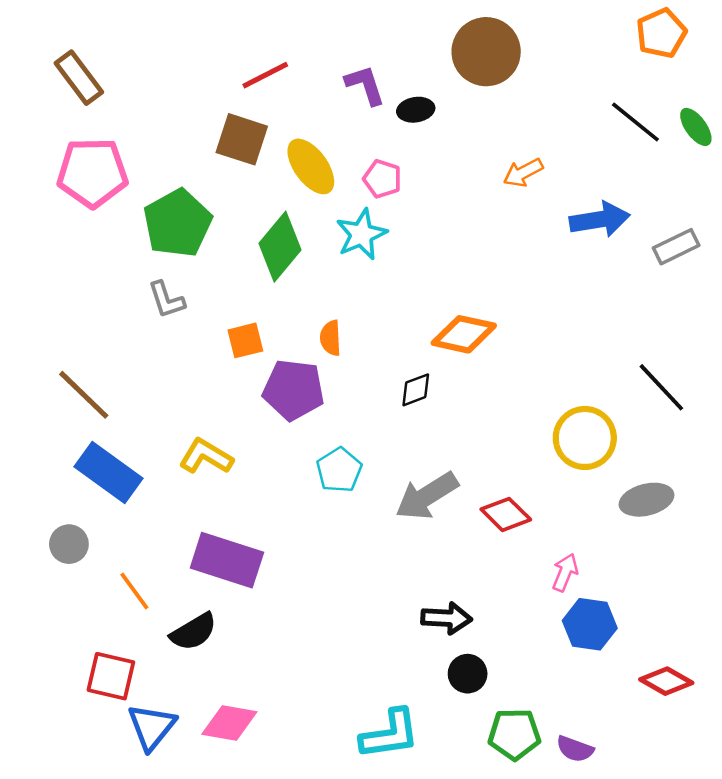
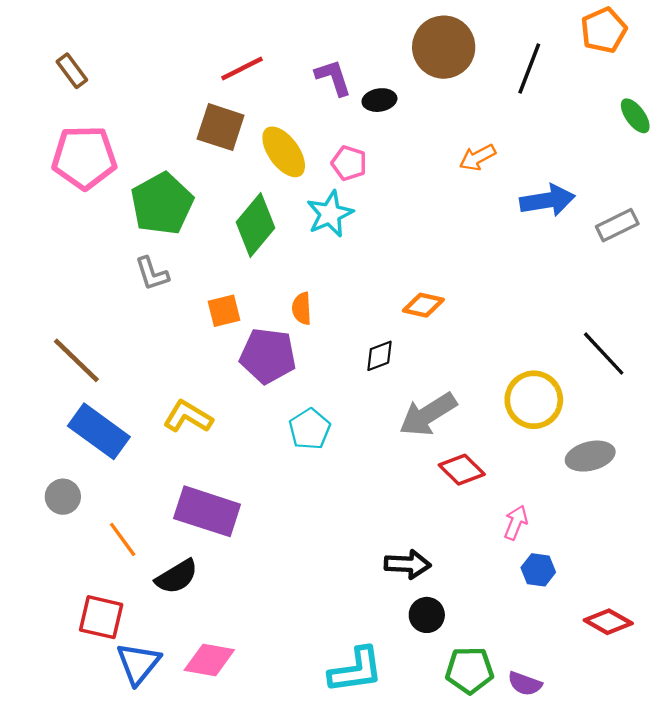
brown rectangle: (79, 78) -> (72, 71), size x0.7
black line: (635, 122) -> (529, 68), moved, turned 72
orange diamond: (464, 334) -> (423, 305), size x0.7
gray arrow: (427, 496) -> (428, 414), moved
blue hexagon: (590, 624) -> (538, 570), size x0.7

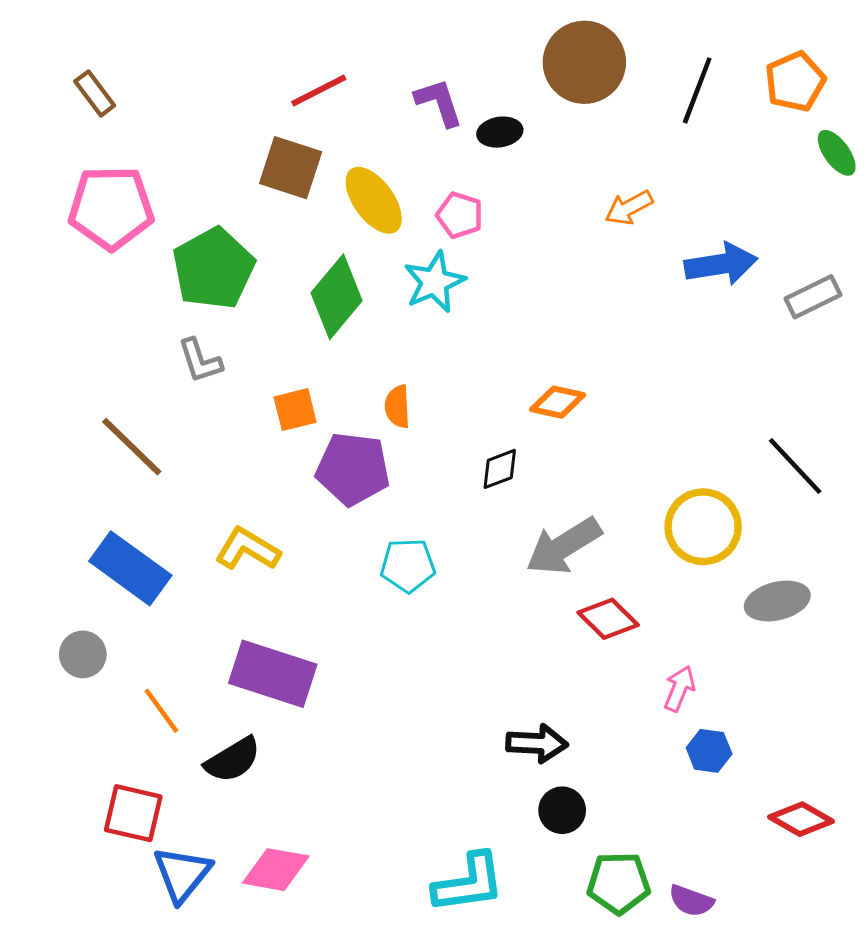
orange pentagon: (604, 30) -> (795, 82), moved
brown line: (76, 360) -> (132, 447), moved
cyan pentagon: (310, 429) -> (408, 565), turned 30

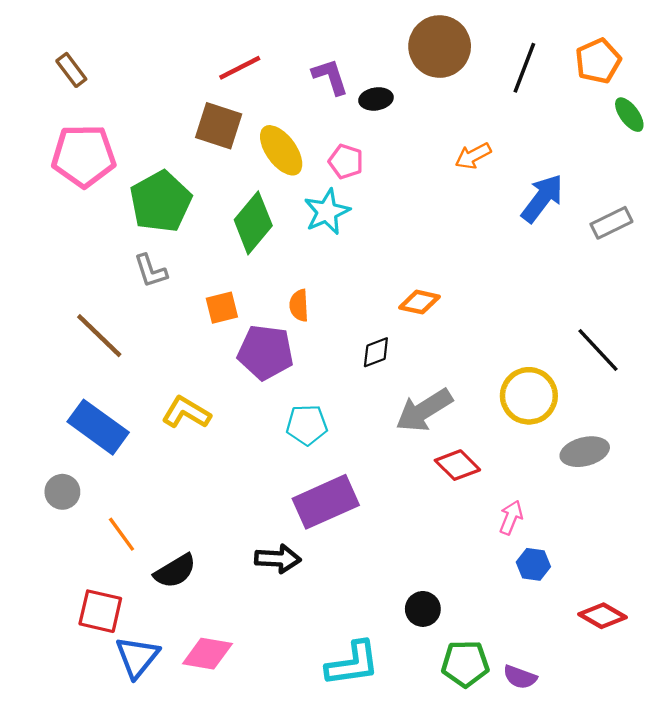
blue arrow: (721, 264) -> (542, 198), turned -44
purple rectangle: (273, 674) -> (326, 502), moved, turned -42
black arrow: (537, 743) -> (278, 559), moved

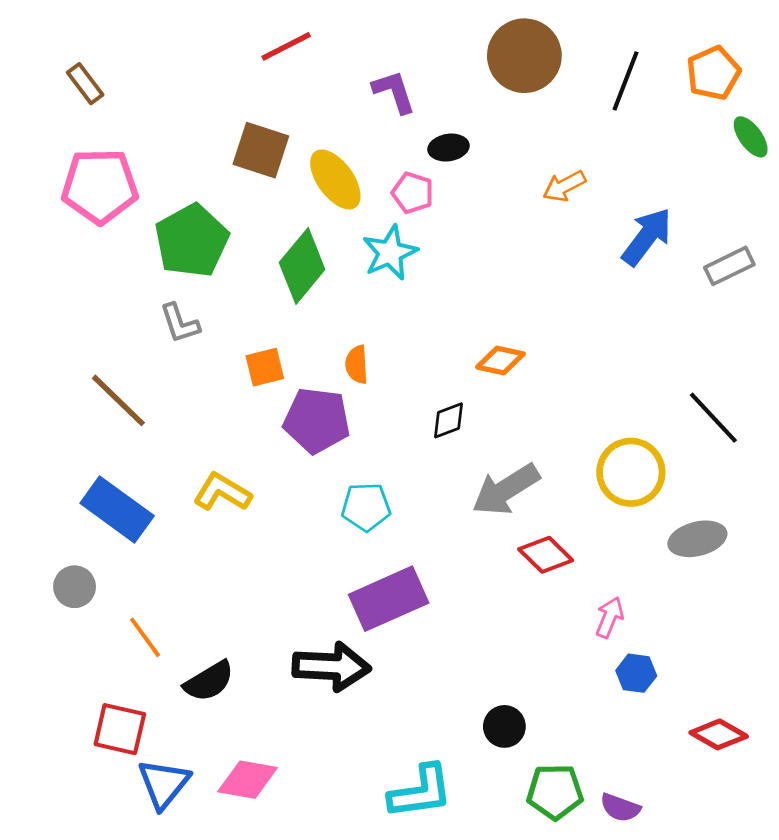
red line: (240, 68) -> (286, 46), moved
black ellipse: (376, 99) -> (449, 148), moved
black arrow: (278, 559) -> (331, 667), size x1.4

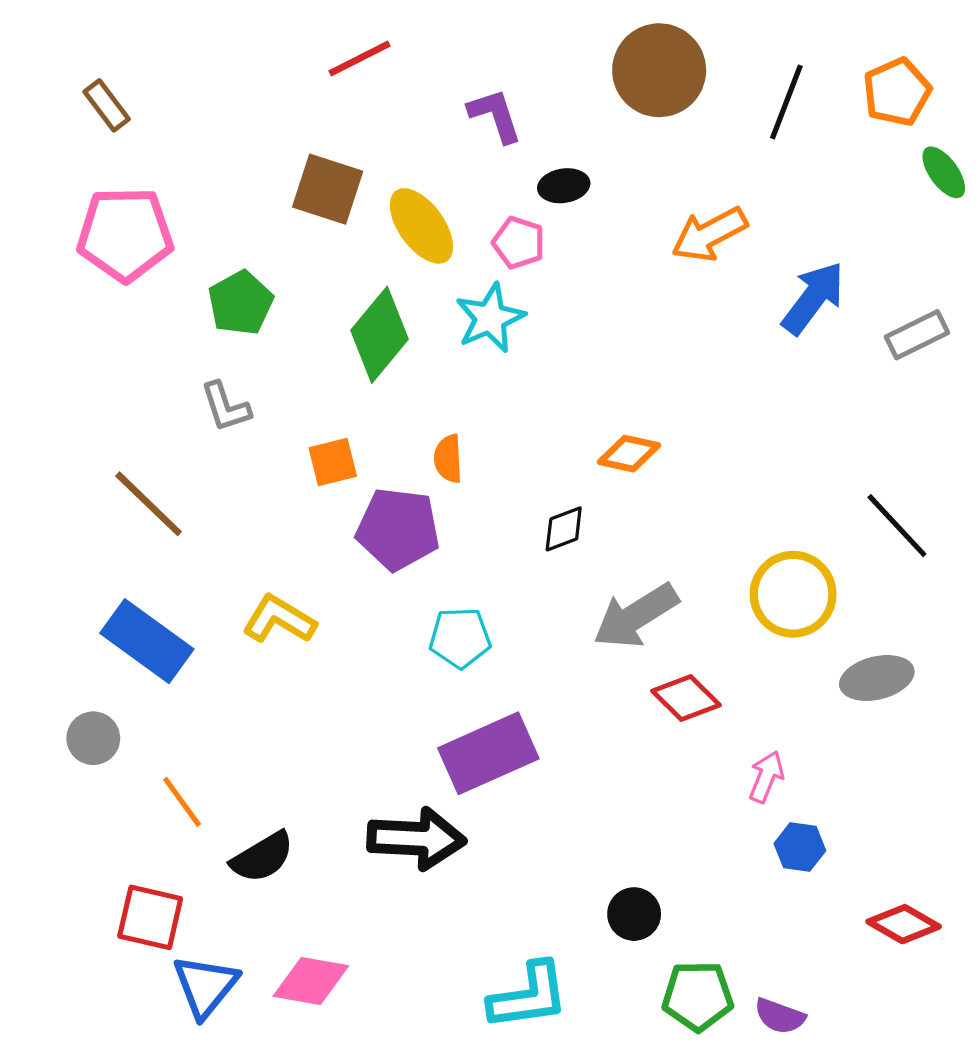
orange arrow: (564, 186) -> (709, 234), size x1.4
green pentagon: (192, 241) -> (241, 303), size x0.7

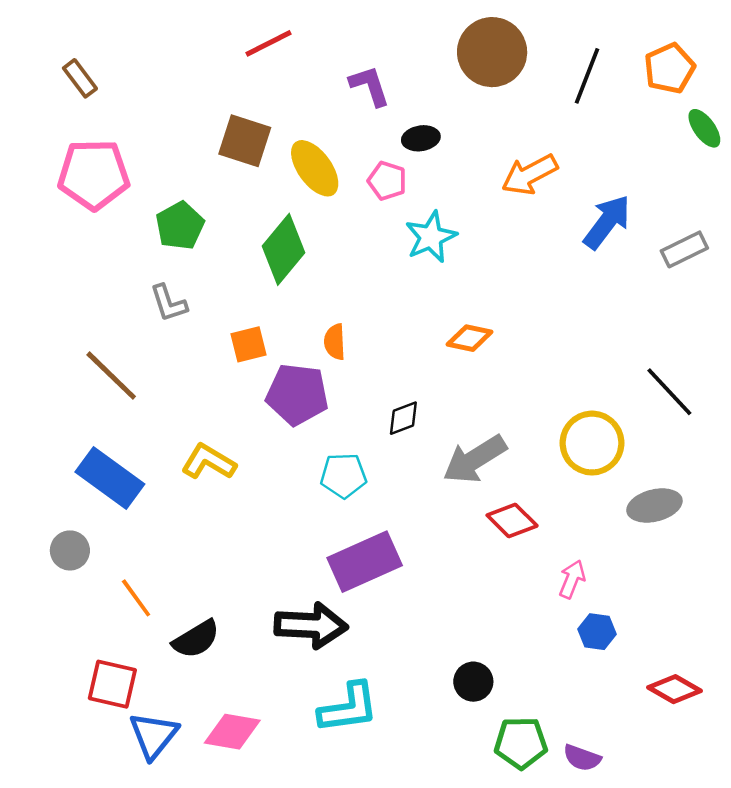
cyan star: (490, 318) -> (431, 237), moved
black diamond: (564, 529) -> (403, 418), moved
cyan L-shape: (529, 996) -> (348, 708), moved

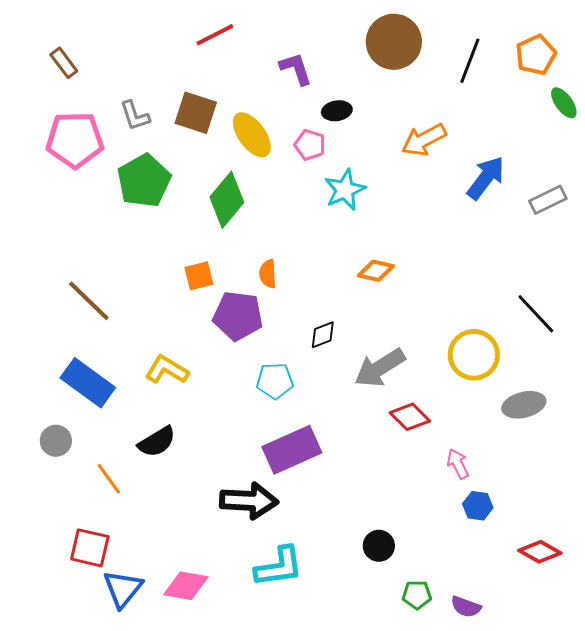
green pentagon: (180, 226) -> (144, 181), size x1.4
gray L-shape: (169, 303) -> (135, 116), moved
pink arrow: (572, 579) -> (458, 464), turned -48
black semicircle: (196, 639) -> (157, 442), moved
green pentagon: (521, 743) -> (417, 595), size x0.7

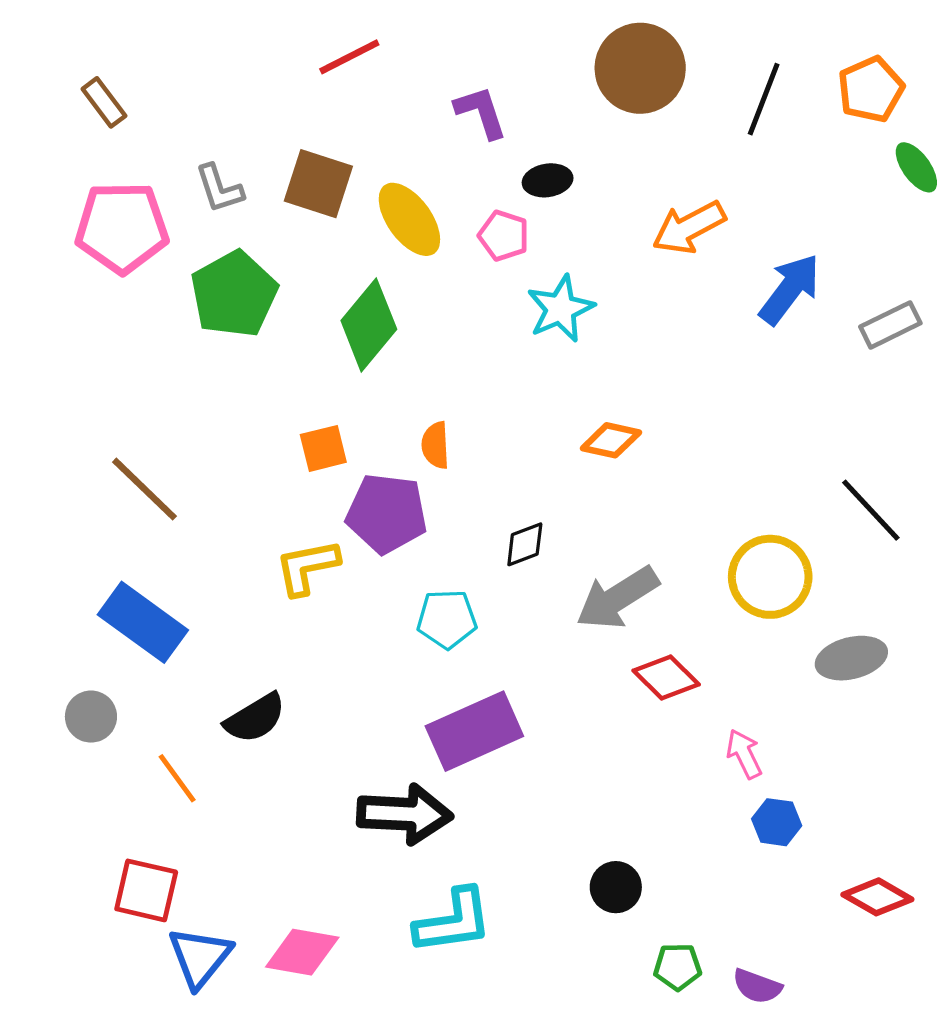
yellow L-shape: (167, 370) -> (307, 567), moved, turned -42

